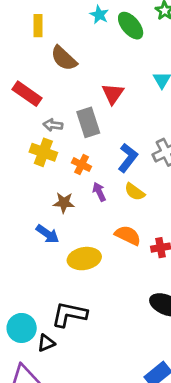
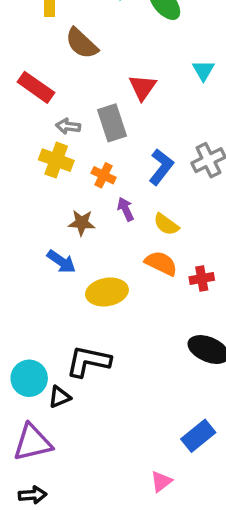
yellow semicircle: (135, 192) -> (166, 224), moved

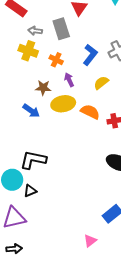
yellow semicircle: (166, 224) -> (101, 83), moved, turned 105
yellow ellipse: (107, 292) -> (63, 104), moved
black L-shape: (88, 361) -> (33, 160), moved

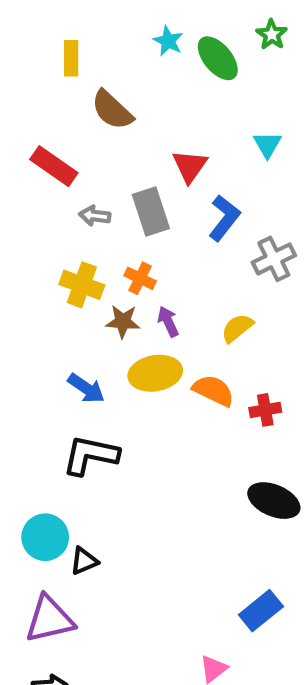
yellow cross: (28, 51) -> (82, 285), moved
blue L-shape: (90, 55) -> (224, 218), moved
brown star: (43, 88) -> (123, 321), moved
black L-shape: (33, 160) -> (90, 455), moved

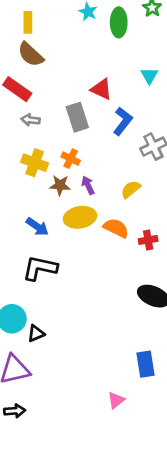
green ellipse: (218, 58) -> (119, 22), turned 40
brown semicircle: (112, 110) -> (31, 54), moved
red triangle: (190, 166) -> (101, 89), turned -40
gray arrow: (95, 216) -> (31, 120), moved
blue rectangle: (261, 611) -> (145, 364), turned -60

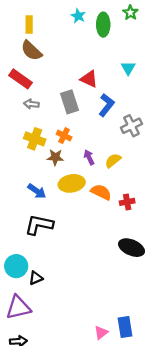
purple arrow: (88, 185) -> (89, 157), moved
blue rectangle: (145, 364) -> (125, 327), moved

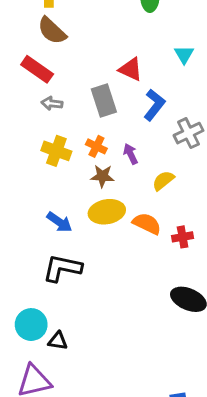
brown star: (55, 157) -> (102, 176), moved
purple arrow: (89, 157) -> (131, 154), moved
black triangle: (36, 278) -> (58, 341), turned 32

